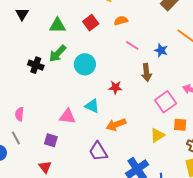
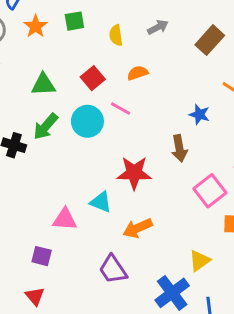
pink line: (132, 45) -> (120, 108), moved
cyan circle: (85, 64) -> (87, 121), moved
red star: (115, 87) -> (134, 173), size x1.6
yellow triangle: (157, 135) -> (200, 261), moved

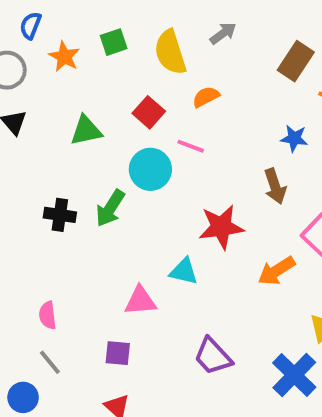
yellow semicircle: (116, 35) -> (170, 52), size x1.6
brown rectangle: (210, 40) -> (296, 61), moved
green arrow: (46, 126) -> (110, 208), moved
orange arrow: (138, 228) -> (276, 271), moved

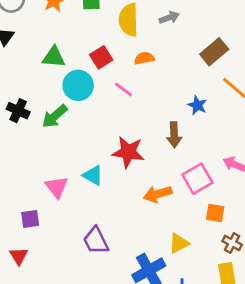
cyan circle: (150, 169) -> (78, 85), moved
pink triangle: (140, 301) -> (57, 187), turned 40
purple square: (118, 353) -> (30, 219), turned -30

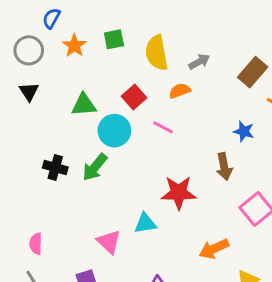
gray arrow: (169, 17) -> (199, 62), moved
cyan triangle: (93, 175) -> (145, 223), turned -30
orange arrow: (158, 194) -> (214, 249), moved

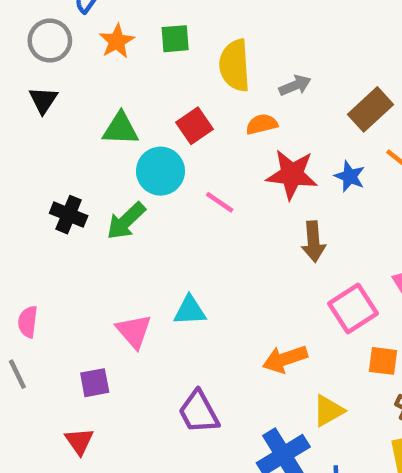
pink line: (163, 127) -> (220, 202), moved
blue star: (244, 131) -> (350, 176), moved
red star: (179, 193) -> (292, 174), moved

